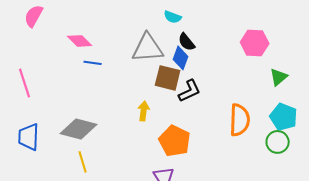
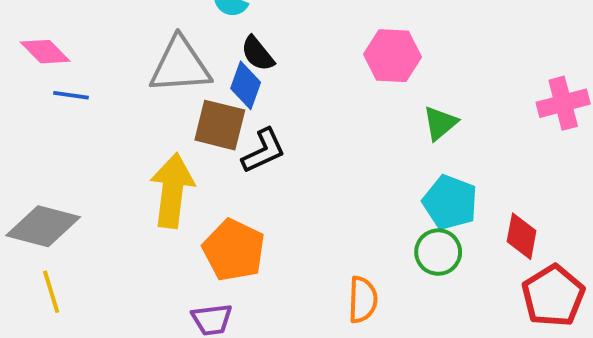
yellow arrow: (144, 111) -> (172, 191), size x1.8
orange semicircle: (240, 120) -> (363, 300), moved, size x0.7

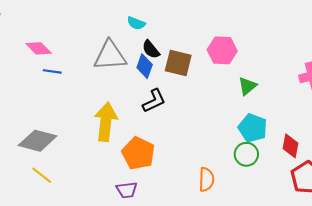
brown square: (220, 125) -> (178, 63), moved
yellow line: (51, 292) -> (42, 175), turned -35

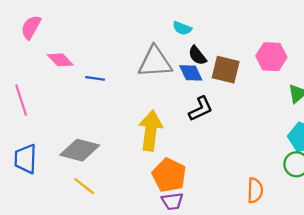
pink diamond: (39, 48) -> (60, 60), moved
blue diamond: (145, 66) -> (191, 73), turned -45
orange pentagon: (138, 153) -> (169, 175), moved

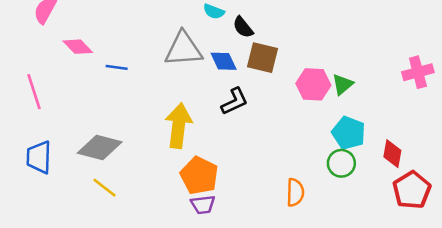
black semicircle: (197, 55) -> (243, 27), moved
pink hexagon: (271, 57) -> (313, 84), moved

